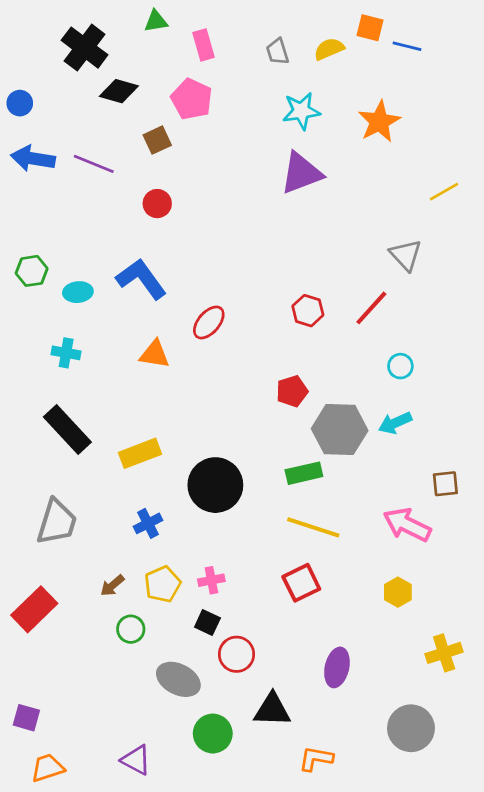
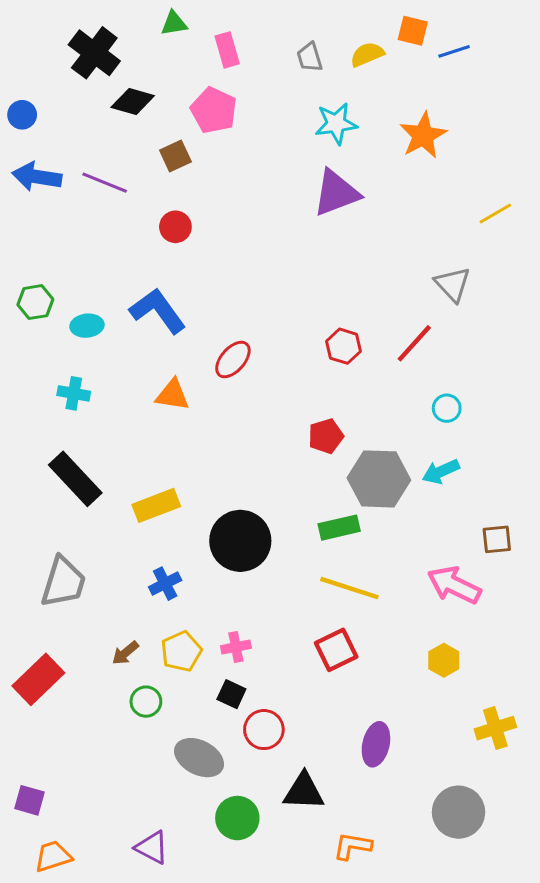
blue line: (407, 46) -> (454, 51), turned -32

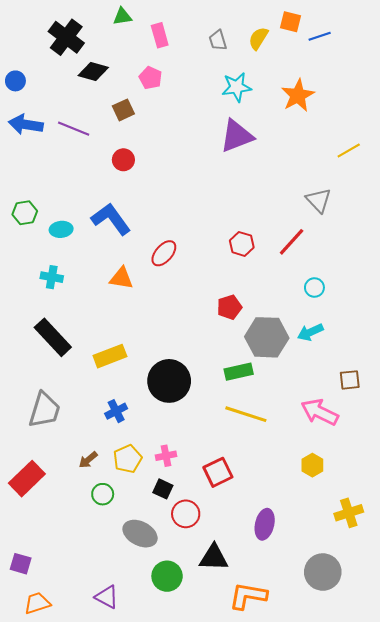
yellow semicircle: (367, 54) -> (258, 38), turned -35
pink pentagon: (214, 110) -> (150, 78), size x0.7
red square: (336, 650) -> (218, 472), moved
orange L-shape: (352, 846) -> (248, 596), size x1.4

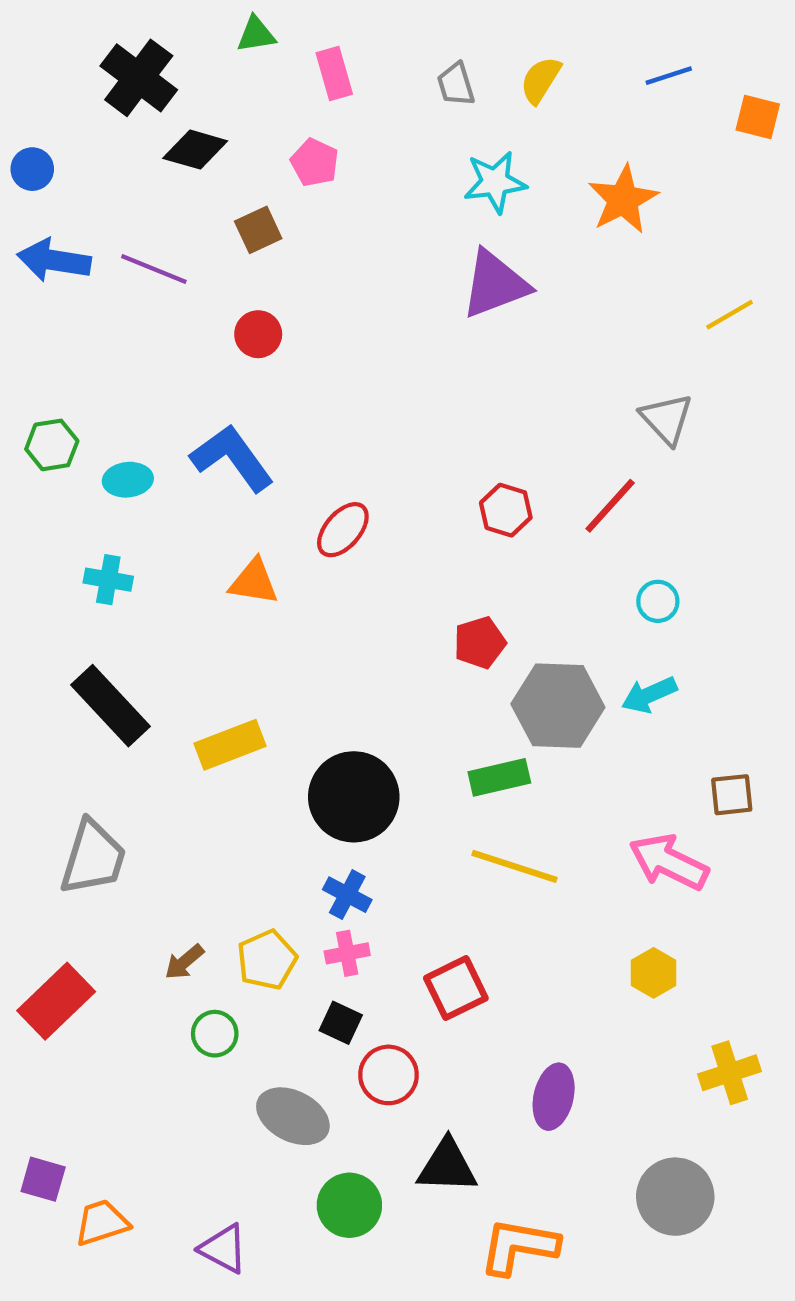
orange square: (291, 22) -> (758, 117), moved
blue cross: (116, 411) -> (347, 895), moved, turned -35
orange trapezoid: (37, 603) -> (102, 1223), moved

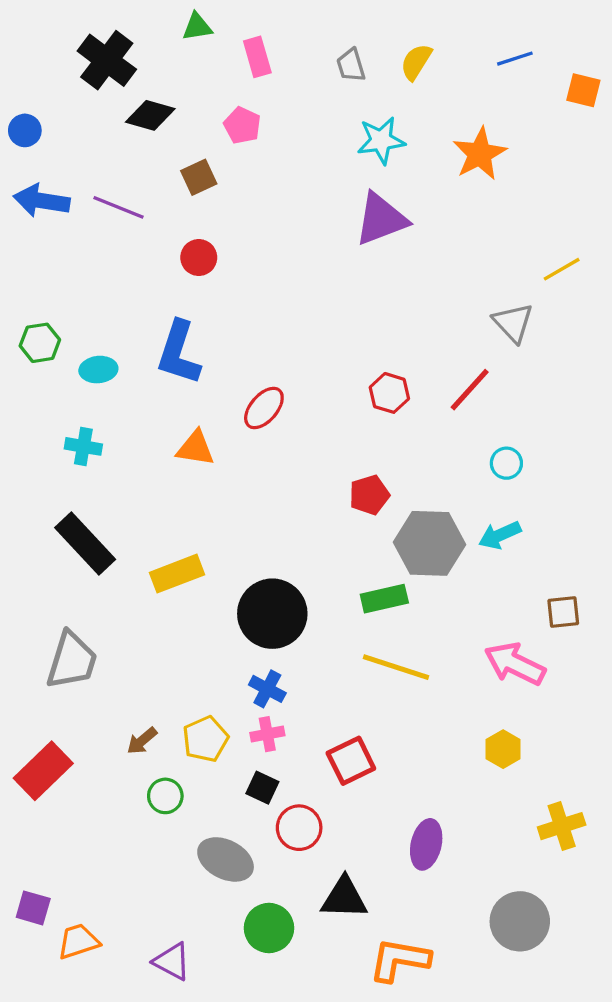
yellow line: (730, 315) -> (562, 269), moved
blue L-shape: (232, 458) -> (179, 353), turned -126

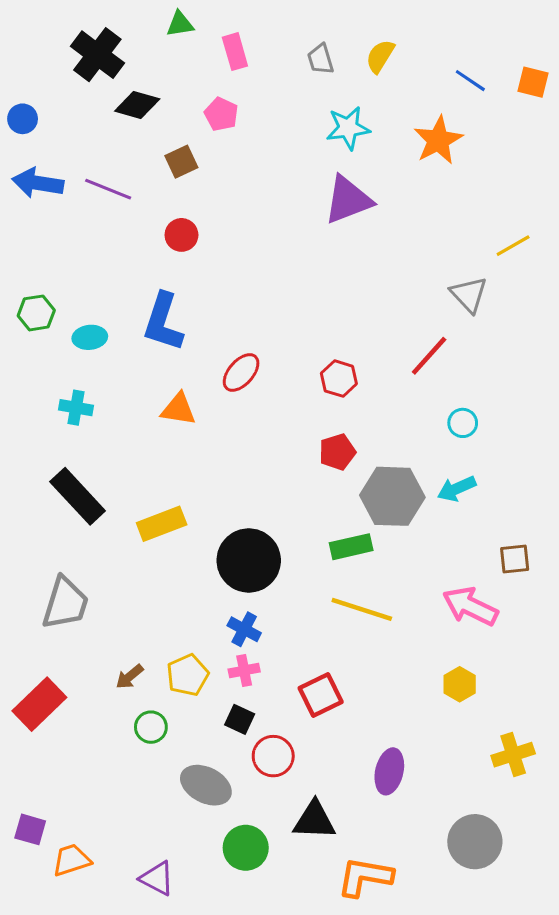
blue line: (515, 59) -> (470, 81), moved, turned 52
red hexagon: (389, 393) -> (339, 379), moved

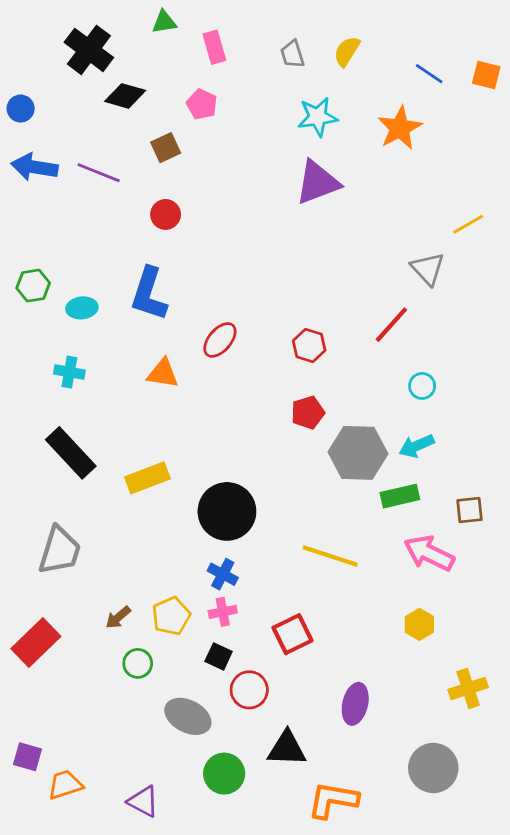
green rectangle: (351, 547) -> (400, 496), moved

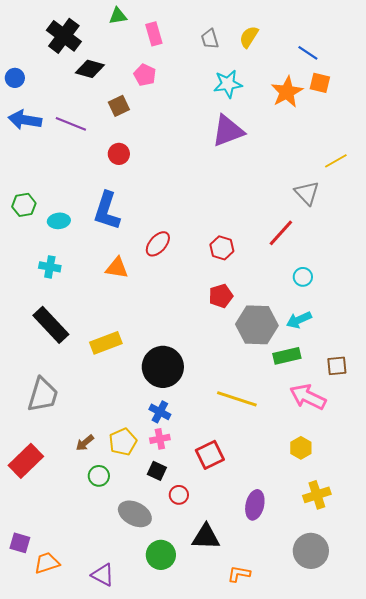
orange square: (486, 75) -> (320, 83), moved
yellow cross: (468, 689) -> (317, 495), moved
red circle: (249, 690) -> (179, 495), size x0.7
orange L-shape: (333, 800) -> (239, 574), size x0.6

